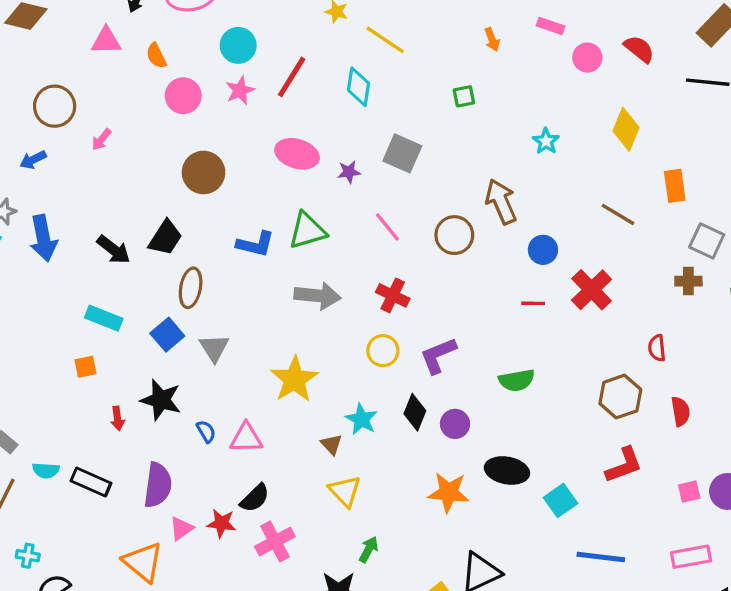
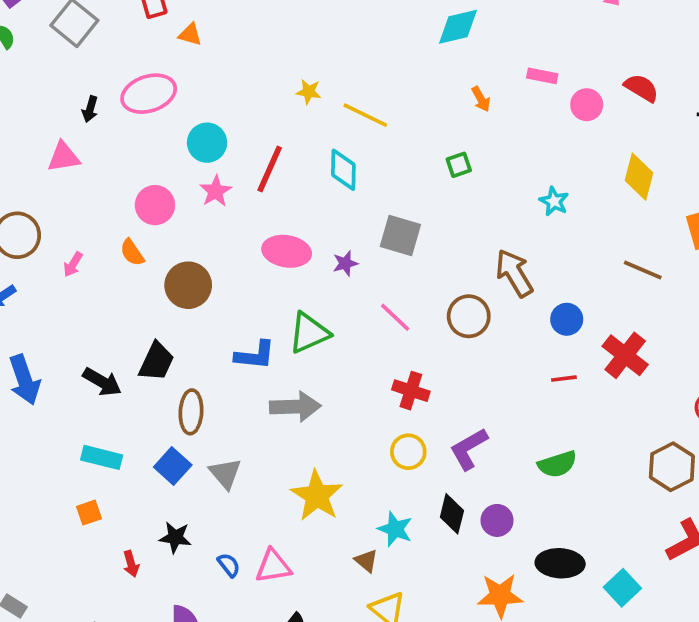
orange semicircle: (156, 56) -> (132, 252), moved
gray arrow: (318, 296) -> (295, 407), moved
black star: (161, 400) -> (175, 537), size x0.7

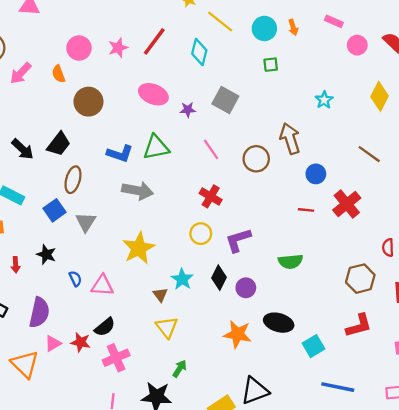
cyan circle: (207, 143) -> (264, 28), moved
pink arrow: (73, 264) -> (21, 73), size x1.5

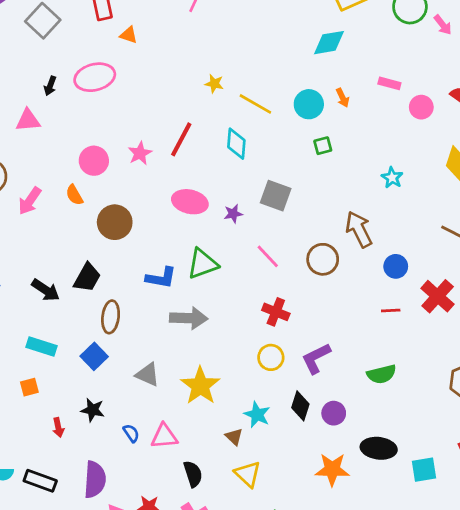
gray triangle: (86, 222) -> (148, 374), moved, turned -30
black semicircle: (105, 327) -> (193, 474), moved, turned -60
cyan square: (314, 346) -> (424, 470), turned 30

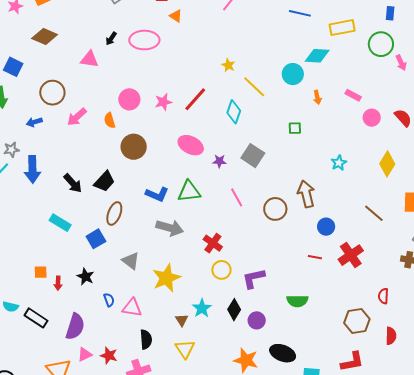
cyan circle: (309, 104) -> (293, 74), moved
red cross: (276, 312) -> (213, 243), moved
orange square: (29, 387) -> (41, 272), moved

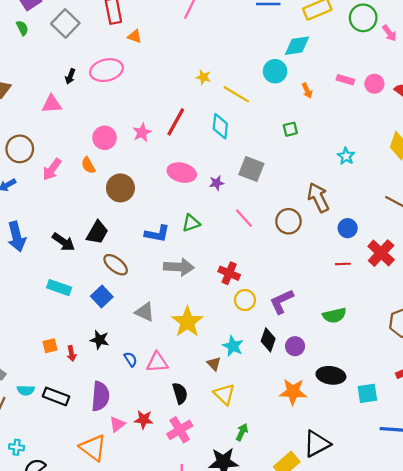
pink circle: (372, 118) -> (374, 84), moved
green triangle: (189, 191) -> (191, 223), size x0.7
brown ellipse: (114, 213) -> (116, 265), turned -60

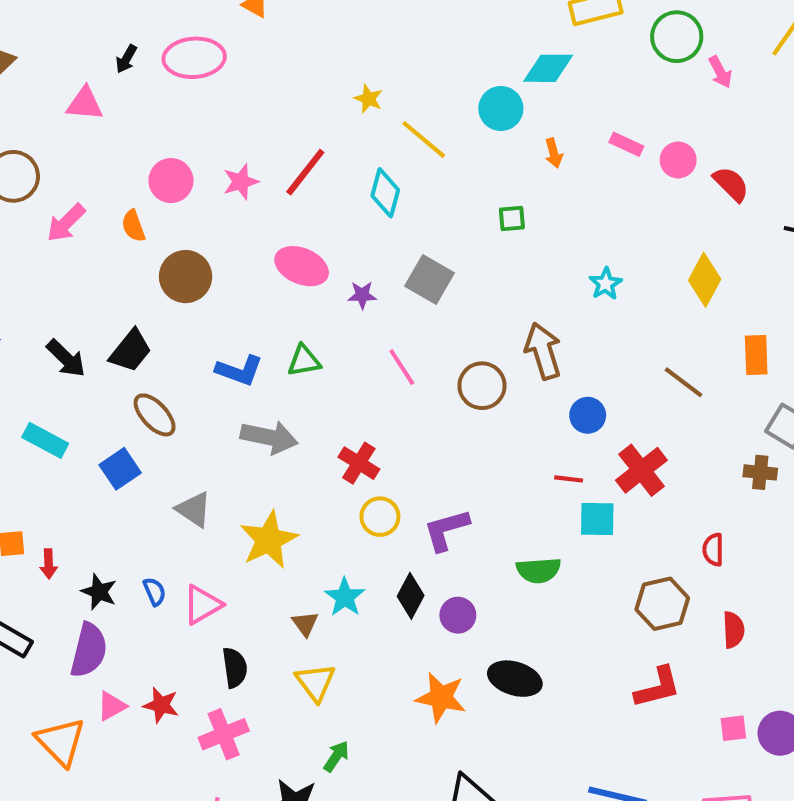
black star: (100, 340) -> (99, 592), moved
pink triangle: (157, 362) -> (202, 605), turned -35
cyan square: (367, 393) -> (597, 519), moved

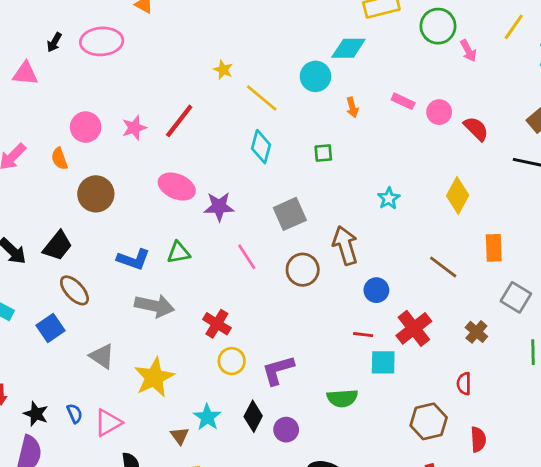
cyan diamond: (385, 193) -> (261, 147), moved
gray square: (429, 280) -> (290, 214), moved, turned 36
purple star: (362, 295) -> (219, 207), size x1.5
brown cross: (760, 472) -> (476, 332), moved, turned 35

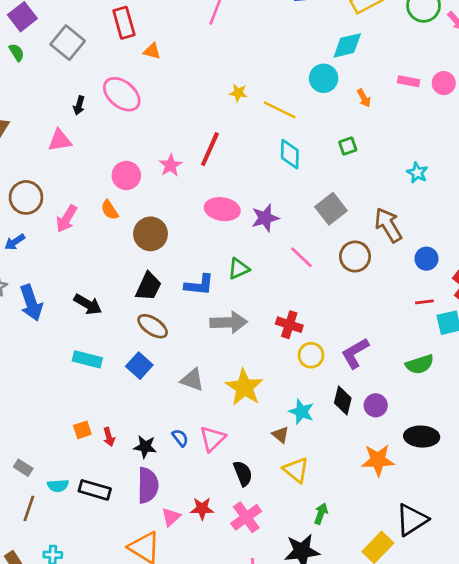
pink ellipse: (102, 41) -> (122, 94), turned 57
black trapezoid: (58, 246) -> (148, 286), moved

